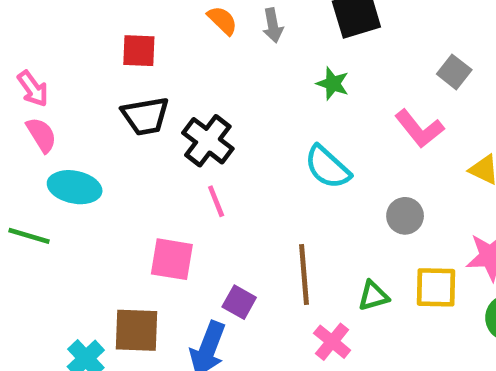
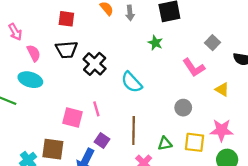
pink semicircle: (41, 135) -> (34, 53), moved
cyan semicircle: (327, 167) -> (132, 82), moved
pink line: (216, 201) -> (96, 109), moved

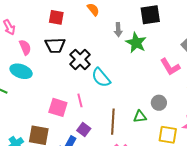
gray arrow: (130, 13) -> (118, 30), moved
green star: (155, 43) -> (136, 43), size x1.5
cyan semicircle: (132, 82) -> (101, 78), moved
green triangle: (165, 144) -> (140, 117), moved

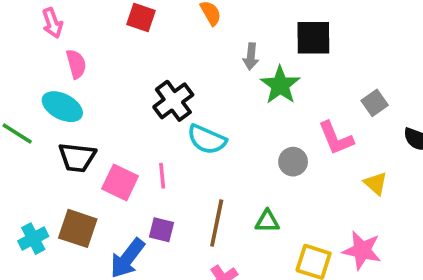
black trapezoid: (55, 45) -> (77, 157), moved
cyan semicircle: (101, 78) -> (207, 139), turned -35
gray circle: (159, 103) -> (293, 162), moved
purple square: (84, 129) -> (162, 230), turned -32

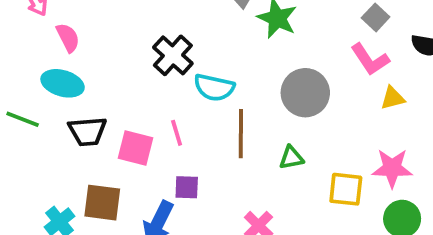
pink L-shape: (336, 138) -> (370, 59), moved
gray circle: (293, 162) -> (305, 93), size x1.6
yellow triangle: (376, 183) -> (393, 98), turned -45
brown line: (217, 223) -> (241, 134), moved

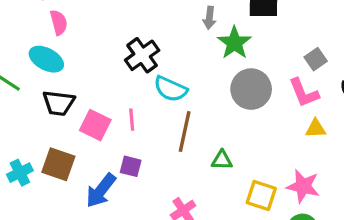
gray circle: (305, 93) -> (251, 89), moved

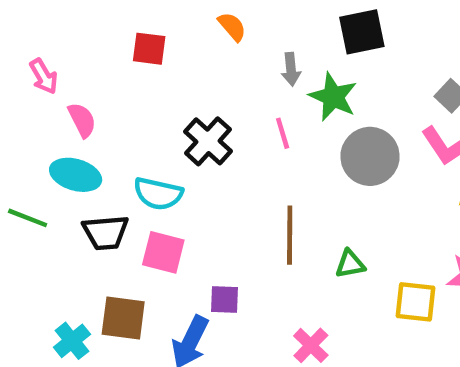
cyan semicircle: (171, 89) -> (158, 194), moved
pink line: (132, 120) -> (283, 133), moved

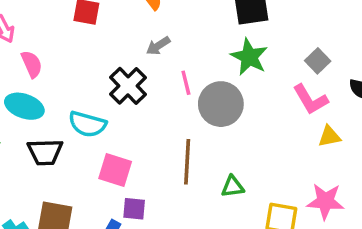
gray arrow: (291, 69) -> (158, 46), moved, turned 60
green star: (333, 97) -> (249, 57), moved
gray circle: (370, 156) -> (221, 104), moved
pink square: (163, 252) -> (115, 170), moved

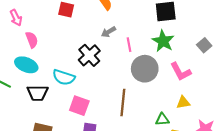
pink line: (186, 83) -> (129, 45), moved
pink L-shape: (310, 99) -> (181, 72), moved
yellow triangle: (329, 136) -> (183, 102), moved
green triangle: (233, 187) -> (162, 119), moved

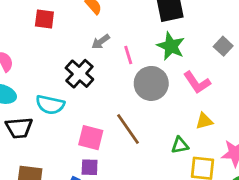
brown line: (123, 103) -> (128, 129), turned -35
pink square: (79, 106) -> (91, 138), moved

